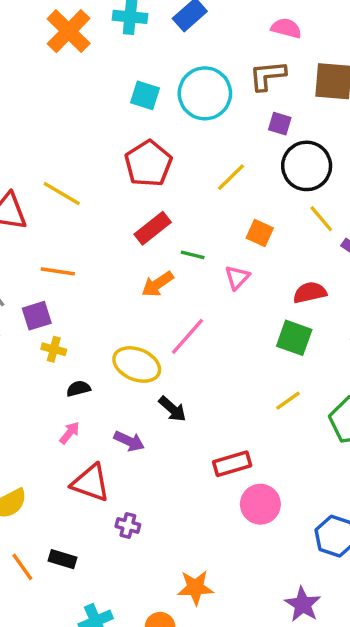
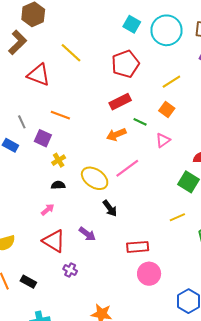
yellow line: (62, 194) -> (71, 53), moved
orange square: (260, 233) -> (167, 109), moved
purple square: (37, 316) -> (43, 138), turned 30
yellow cross: (54, 349) -> (59, 160), moved, turned 32
purple arrow: (129, 441) -> (87, 234), moved

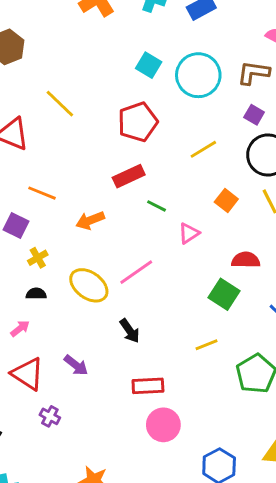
orange square: (167, 109) -> (226, 201), moved
orange arrow: (116, 134) -> (90, 220), moved
black arrow: (110, 208) -> (130, 331), moved

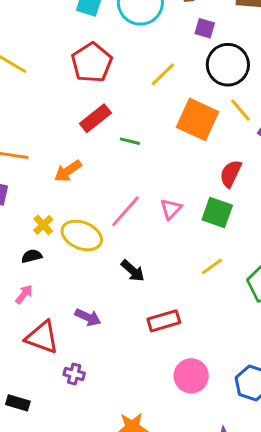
orange square: (226, 201) -> (198, 119), size x1.8
pink triangle: (189, 233) -> (171, 209), moved
yellow cross: (38, 258) -> (43, 225), moved
red semicircle: (246, 260) -> (231, 174), turned -52
pink circle: (163, 425) -> (191, 376), moved

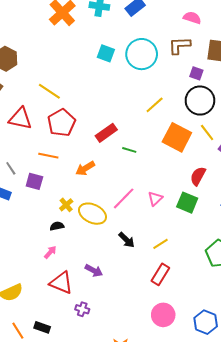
purple square: (205, 28) -> (196, 73), moved
red pentagon: (92, 63) -> (61, 123), moved
yellow line: (212, 266) -> (161, 244), moved
red rectangle: (164, 321) -> (160, 274), moved, turned -45

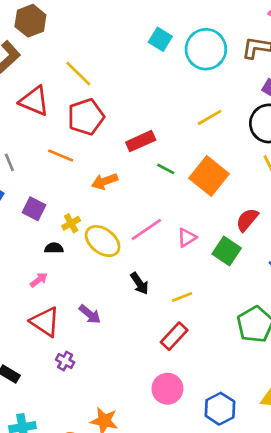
orange square: (177, 137) -> (209, 176), moved
purple square: (34, 181) -> (34, 209), moved

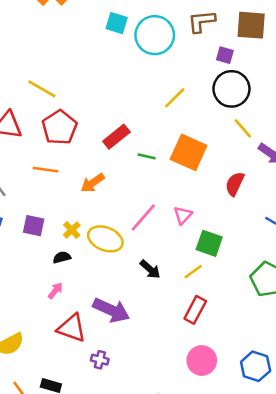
cyan square: (160, 39) -> (117, 23), moved
green square: (227, 251) -> (209, 243), moved
purple arrow: (90, 314) -> (111, 310), size x1.6

